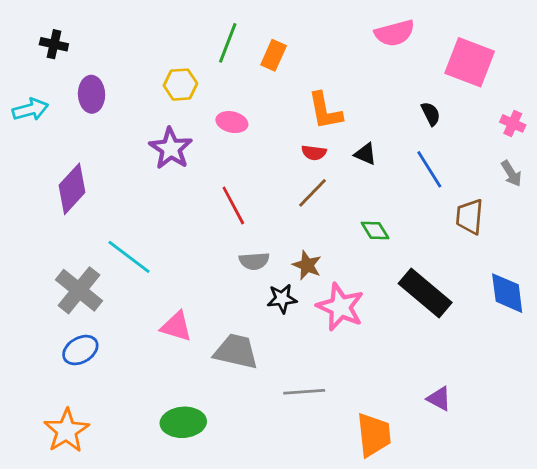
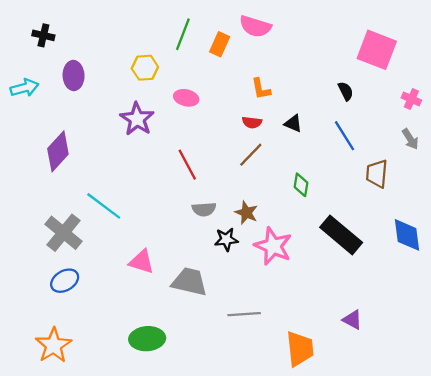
pink semicircle: (395, 33) -> (255, 26), moved, turned 32
orange L-shape: (325, 111) -> (261, 89), size x0.7
green diamond: (375, 230) -> (301, 185), turned 40

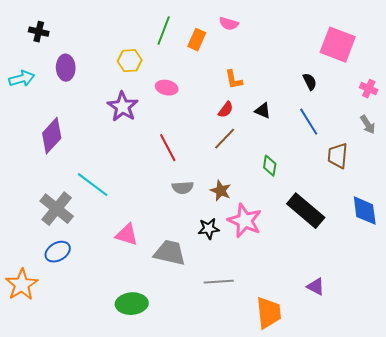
pink semicircle: (255, 26) -> (229, 24), size x0.7
red semicircle: (252, 122) -> (226, 110), turned -60
black star: (226, 239) -> (209, 229), moved
orange star: (53, 345) -> (22, 285), moved

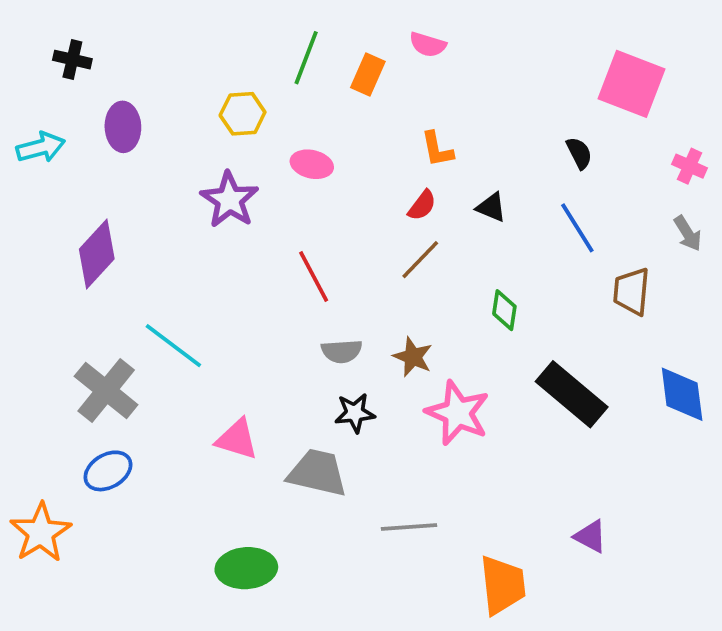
black star: (209, 229) -> (355, 413), moved

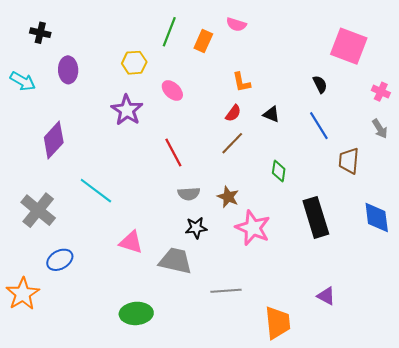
cyan arrow: (41, 147) -> (23, 81), turned 45
pink ellipse: (312, 164) -> (172, 91), turned 30
gray cross: (106, 391) -> (38, 210), moved
black rectangle: (572, 394) -> (316, 217), turned 33

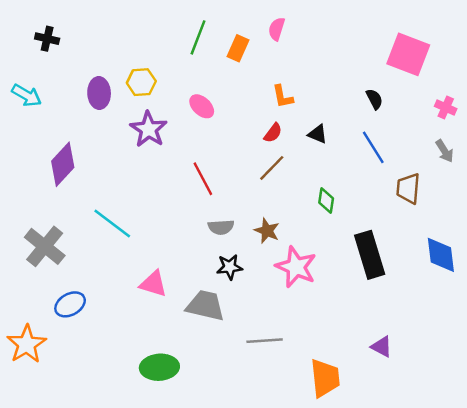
pink semicircle: (236, 24) -> (277, 29), turned 90
yellow hexagon: (134, 63) -> (141, 82), moved
purple ellipse: (68, 70) -> (99, 93), moved

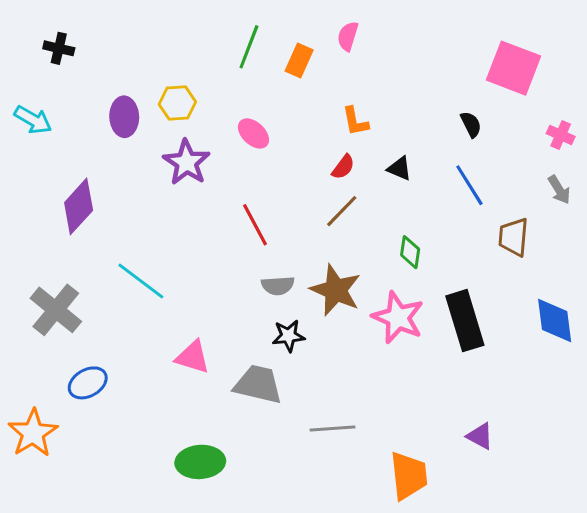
brown star: (267, 231) -> (336, 290), size x1.6
pink star: (296, 267) -> (398, 317), moved

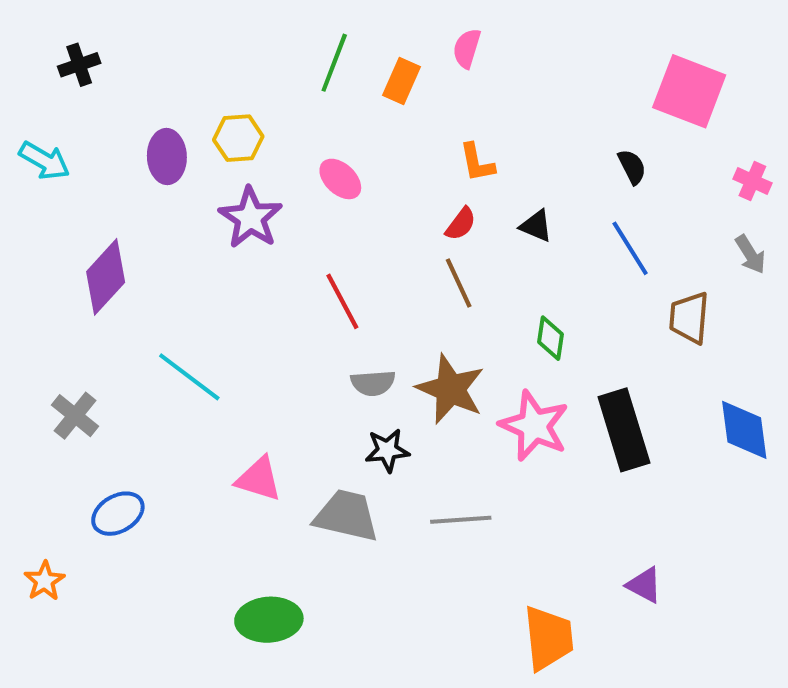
black cross: (59, 48) -> (79, 65), turned -32
brown line: (342, 211) -> (459, 283), turned -69
gray cross: (56, 310) -> (75, 416), size x0.7
gray line: (333, 429) -> (461, 520), moved
orange star: (33, 433) -> (44, 581), size x0.6

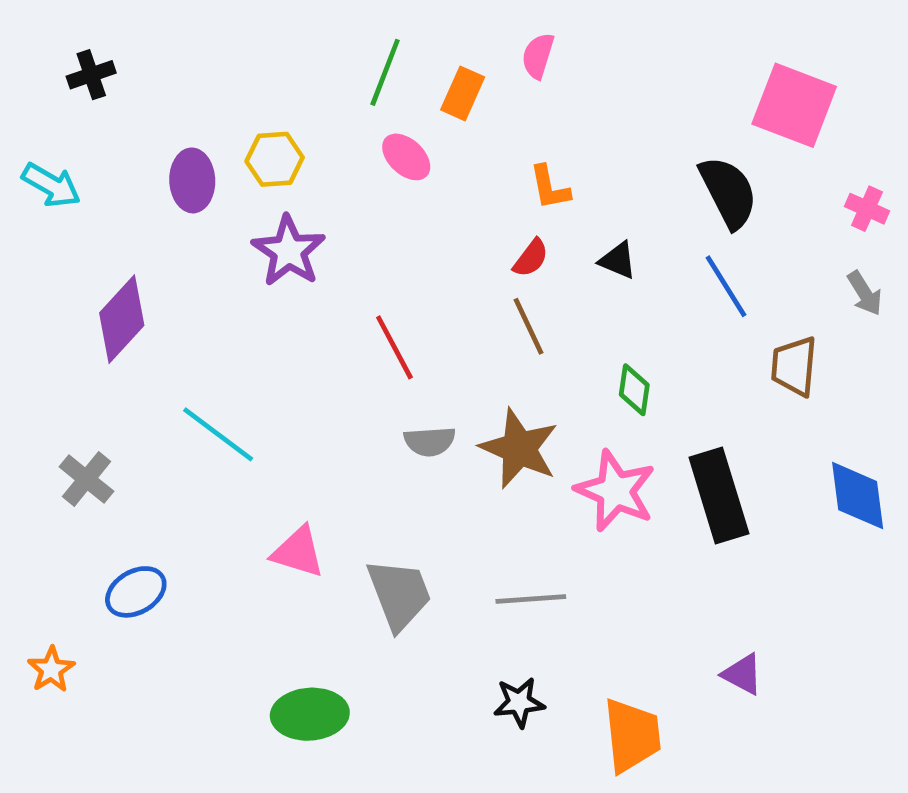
black semicircle: (632, 167) -> (728, 192), size x1.8
pink ellipse: (340, 179) -> (406, 157), moved
black star: (387, 450) -> (519, 702), moved
gray trapezoid: (346, 516) -> (399, 594), turned 56

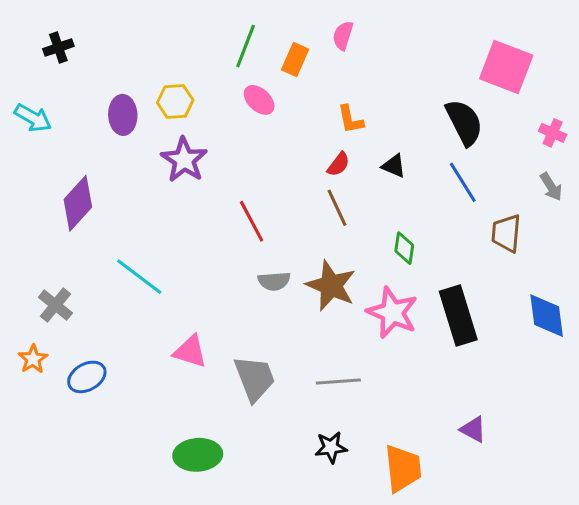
orange star: (51, 669) -> (33, 359), moved

